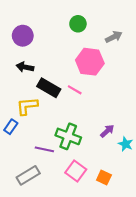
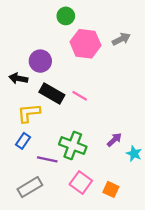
green circle: (78, 24) -> (66, 16), moved
purple circle: (23, 36) -> (40, 61), moved
pink hexagon: (90, 62) -> (85, 44), moved
black arrow: (25, 67) -> (18, 78), moved
blue rectangle: (11, 127) -> (23, 141), moved

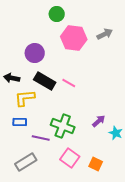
black arrow: (18, 78) -> (12, 78), moved
blue rectangle: (23, 141) -> (20, 122), turned 56

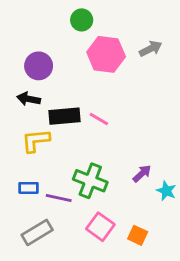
purple circle: (35, 53) -> (39, 66), moved
black arrow: (12, 78) -> (29, 99), moved
black rectangle: (45, 81) -> (64, 116), turned -35
blue rectangle: (20, 122) -> (29, 188), moved

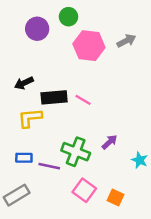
purple circle: (39, 66) -> (37, 29), moved
black arrow: (29, 99) -> (24, 83), turned -36
purple arrow: (142, 174) -> (109, 142), moved
gray rectangle: (37, 232) -> (17, 195), moved

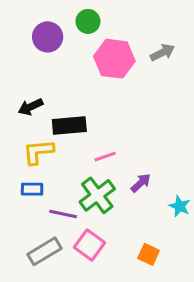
pink line: (83, 100) -> (105, 157), moved, turned -49
green cross: (76, 152) -> (97, 195), turned 32
blue rectangle: (24, 158) -> (32, 189), moved
pink square: (84, 190) -> (90, 245), moved
gray rectangle: (17, 195) -> (44, 251), moved

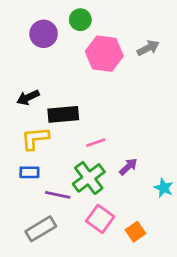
pink square: (90, 245) -> (100, 219), moved
orange square: (149, 254) -> (135, 232), turned 30

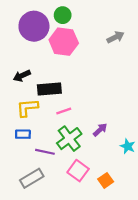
purple circle: (44, 34) -> (34, 26), size x1.4
pink hexagon: (104, 54) -> (64, 42), moved
pink line: (96, 143) -> (64, 111), moved

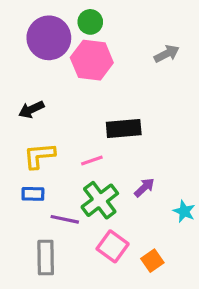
black rectangle: (49, 89) -> (124, 129), moved
gray rectangle: (32, 178) -> (46, 258), turned -60

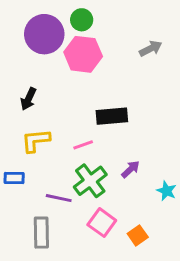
black arrow: (31, 109) -> (28, 99), turned -40
blue rectangle: (33, 194) -> (14, 178), moved

